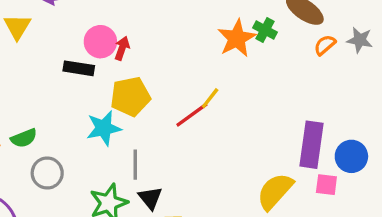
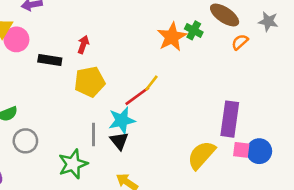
gray star: (360, 40) -> (268, 21), moved
pink circle: (100, 42) -> (16, 39), moved
cyan star: (104, 128) -> (122, 120), moved
blue circle: (351, 156) -> (259, 151), moved
black triangle: (150, 198) -> (119, 141), moved

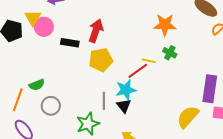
green cross: (194, 30) -> (170, 53), moved
orange star: (172, 37) -> (165, 25), turned 30
red arrow: (83, 45) -> (96, 31), size x1.6
yellow line: (151, 83) -> (149, 61), turned 64

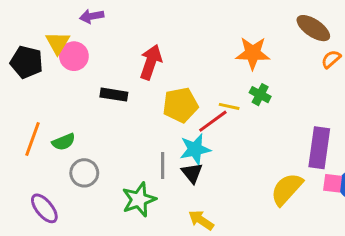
black rectangle: (70, 43) -> (114, 95), moved
yellow pentagon: (101, 60) -> (180, 105), moved
orange line: (18, 100) -> (33, 139), moved

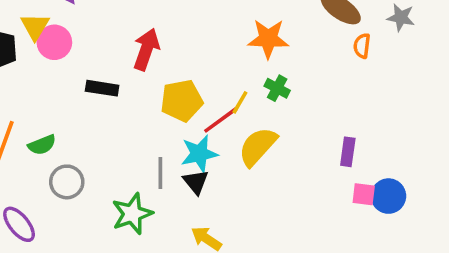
orange semicircle: (331, 59) -> (362, 46), turned -42
yellow line: (229, 106) -> (240, 102), turned -72
purple rectangle: (319, 148) -> (348, 152), size x0.6
yellow semicircle: (287, 189) -> (258, 147), moved

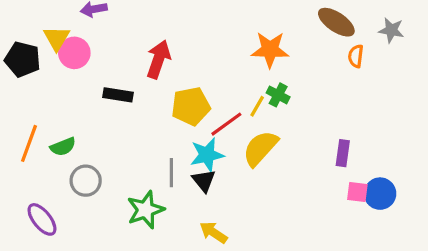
yellow line: (240, 102) -> (257, 106), moved

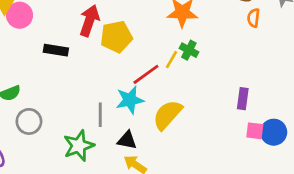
yellow pentagon: (191, 106) -> (116, 37), moved
yellow semicircle: (260, 148) -> (167, 115), moved
black triangle: (204, 181) -> (127, 140), moved, turned -40

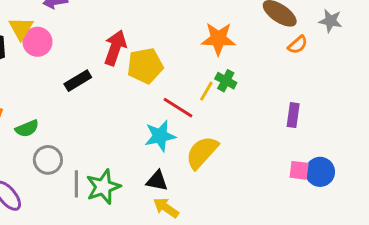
orange semicircle: (254, 18) -> (298, 45), turned -138
black rectangle: (56, 50) -> (78, 81), turned -40
red line: (146, 74) -> (178, 108), turned 68
purple rectangle: (243, 99) -> (293, 115), moved
gray line: (100, 115) -> (76, 184), moved

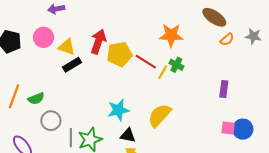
gray star: (331, 21) -> (253, 36), moved
yellow triangle: (21, 28) -> (67, 47), moved, turned -42
red line: (178, 108) -> (146, 62), moved
cyan star: (160, 136) -> (118, 110), moved

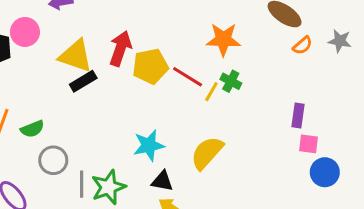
pink circle: (44, 37) -> (25, 32), moved
yellow triangle: (67, 47) -> (76, 56), size x1.4
pink square: (228, 128) -> (308, 144), moved

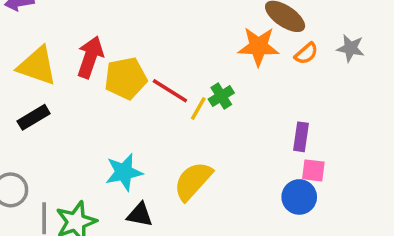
orange star: (223, 39) -> (258, 46), moved
black rectangle: (83, 81) -> (34, 117), moved
green cross: (231, 81) -> (221, 96), turned 30
blue circle: (325, 172) -> (299, 197), moved

